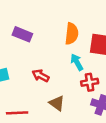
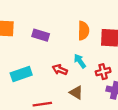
cyan arrow: (77, 62) -> (80, 61), moved

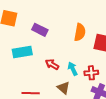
cyan arrow: (80, 61) -> (73, 69), moved
cyan rectangle: (21, 74) -> (22, 52), moved

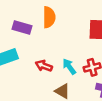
orange semicircle: (80, 32) -> (49, 17), moved

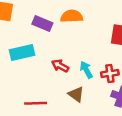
orange semicircle: (49, 17) -> (72, 16), turned -100

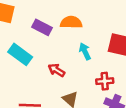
cyan rectangle: (22, 52) -> (20, 54), turned 45
cyan arrow: (86, 70) -> (85, 51), moved

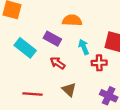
purple rectangle: (42, 27) -> (52, 39), moved
red cross: (105, 81) -> (99, 63), moved

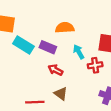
cyan rectangle: (25, 48) -> (23, 45), moved
brown triangle: (69, 90) -> (61, 94), moved

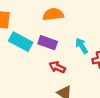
orange semicircle: (65, 28) -> (53, 14), moved

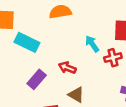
purple rectangle: (48, 43) -> (37, 79), moved, turned -66

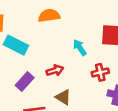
red cross: (113, 58) -> (100, 72), moved
red arrow: (67, 68) -> (55, 70), turned 140

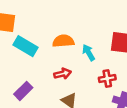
orange semicircle: (49, 16) -> (63, 41), moved
purple rectangle: (25, 81) -> (23, 91), moved

